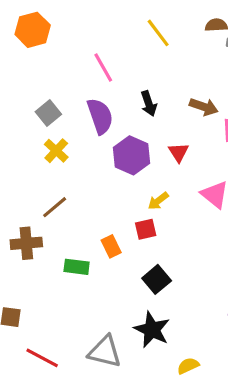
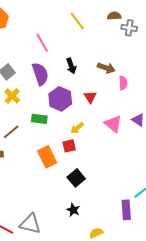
orange rectangle: (111, 246) -> (47, 157), size x1.5
green rectangle: (77, 267) -> (39, 119), moved
black star: (152, 330) -> (73, 210), size x0.6
gray triangle: (105, 352) -> (30, 224), moved

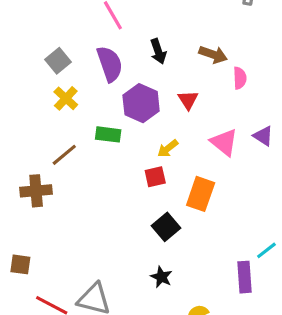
orange rectangle: (47, 157) -> (201, 194), moved, turned 45

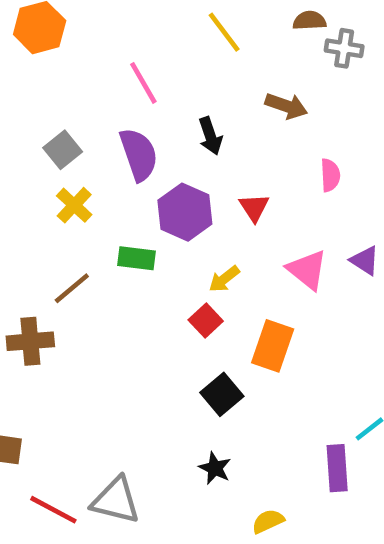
brown arrow: (213, 54) -> (286, 106), moved
red square: (155, 177) -> (206, 321), turned -30

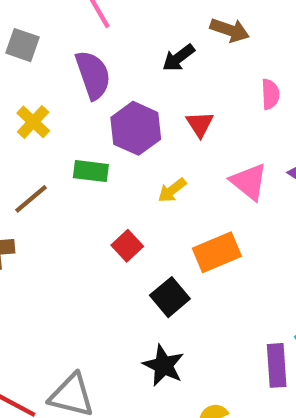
black arrow: (210, 136) -> (178, 58), moved, turned 72
gray square: (63, 150) -> (23, 45), moved, turned -32
red square: (206, 321) -> (127, 246), moved
orange rectangle: (273, 346) -> (217, 252), turned 48
black star: (215, 468) -> (163, 365), size x1.4

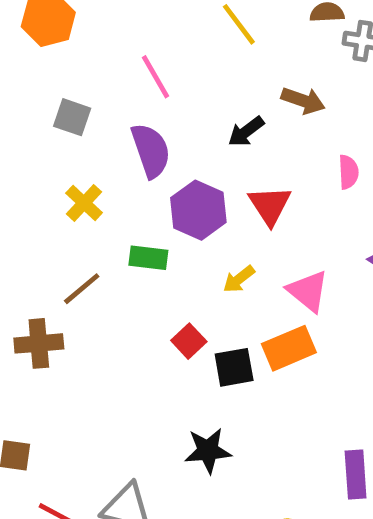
red triangle: (200, 124) -> (270, 205), size x1.4
pink triangle: (249, 182) -> (308, 291), moved
black square: (170, 297) -> (234, 367), moved, turned 30
black star: (163, 365) -> (208, 451), moved, turned -30

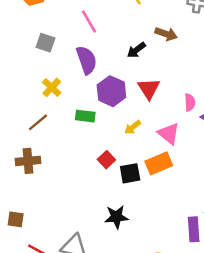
pink semicircle: (348, 172) -> (190, 102), moved
brown line: (82, 289) -> (38, 122), moved

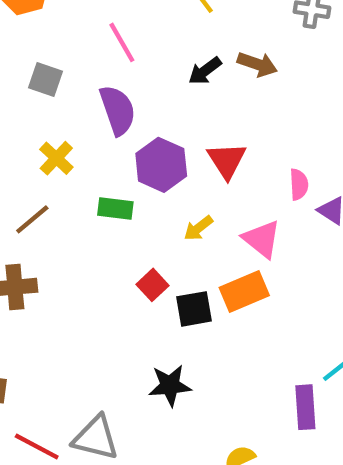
black arrow: (136, 50) -> (205, 71), moved

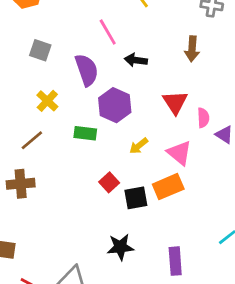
pink line: (122, 42) -> (108, 32), moved
brown arrow: (257, 64) -> (192, 49), moved, turned 75
black arrow: (205, 71) -> (136, 60), moved, turned 45
red triangle: (227, 160) -> (175, 102), moved
purple rectangle: (305, 407) -> (175, 261), moved

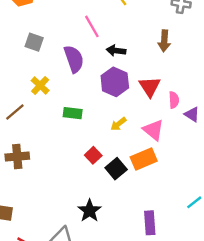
purple hexagon: (115, 105) -> (115, 82), moved
brown line: (32, 140) -> (15, 112), moved
black square: (136, 198) -> (116, 169), turned -30
black star: (120, 247) -> (90, 211), moved, turned -30

